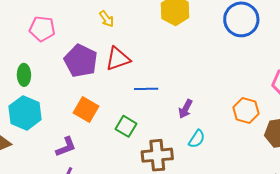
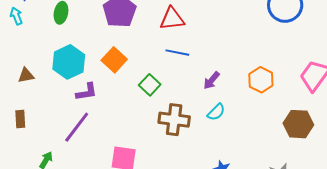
red triangle: (118, 59) -> (172, 19), moved
orange hexagon: (246, 110) -> (261, 80), moved
cyan hexagon: (25, 113) -> (69, 62), moved

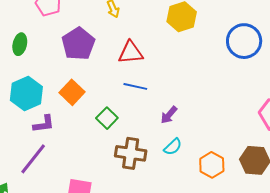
orange hexagon: (261, 80) -> (212, 165), moved

